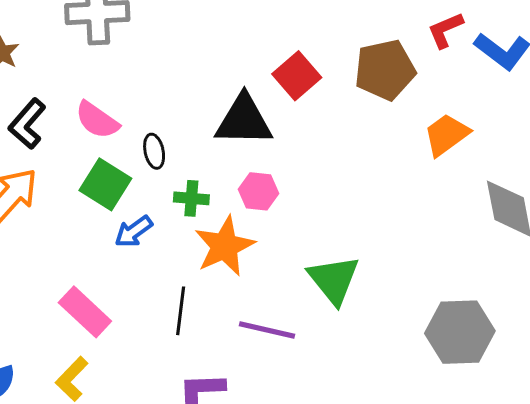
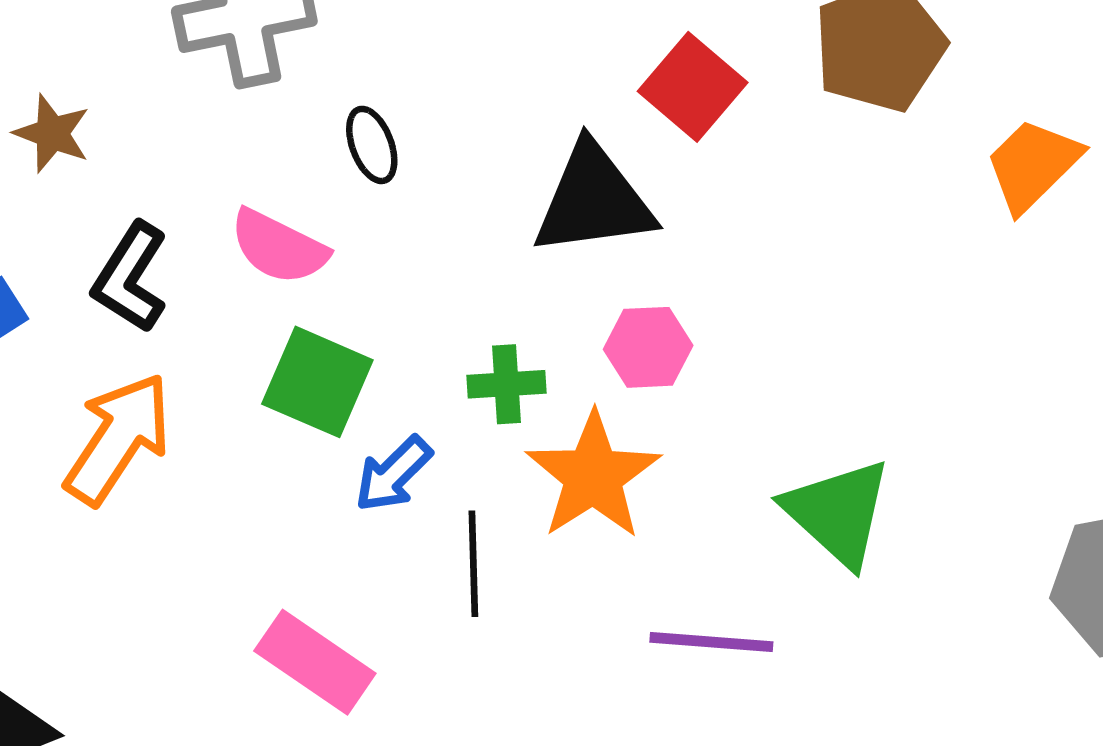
black ellipse: (154, 151) -> (372, 145), moved
black line: (181, 311) -> (473, 564), moved

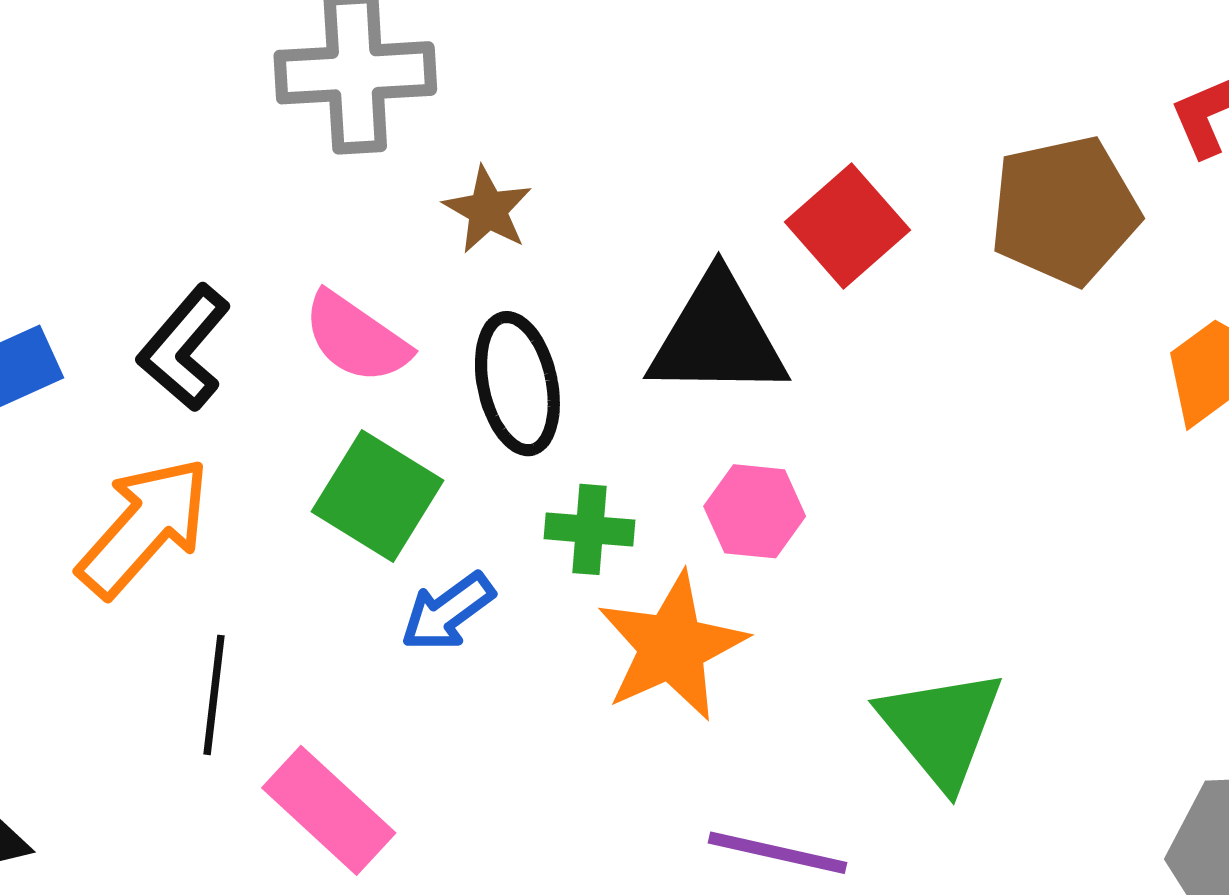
brown star: (52, 133) -> (488, 210), moved
black ellipse: (372, 145) -> (517, 384), moved, size x1.6
black line: (473, 564) -> (214, 695), moved

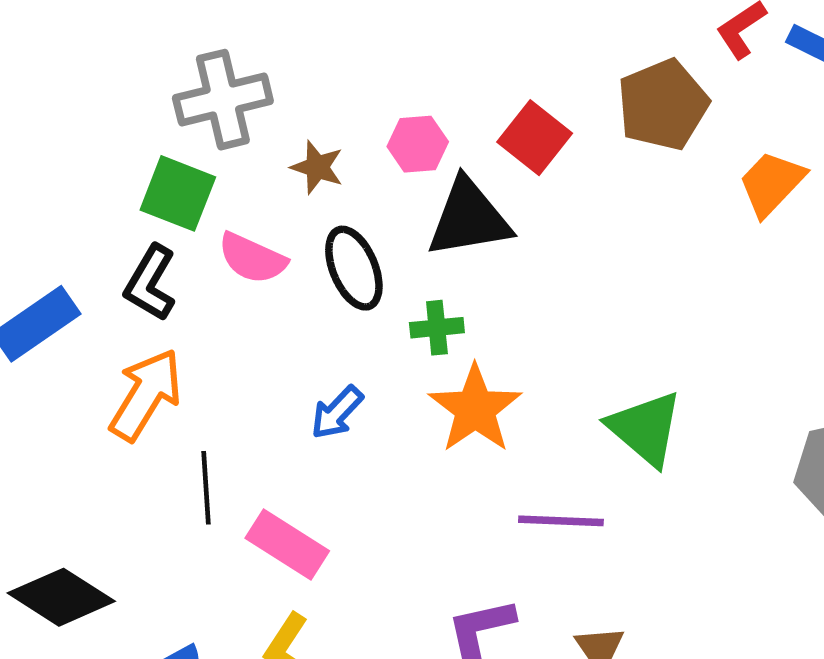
green square: (377, 496) -> (178, 193), moved
pink hexagon: (755, 511) -> (418, 144), moved
green cross: (589, 529) -> (437, 328), moved

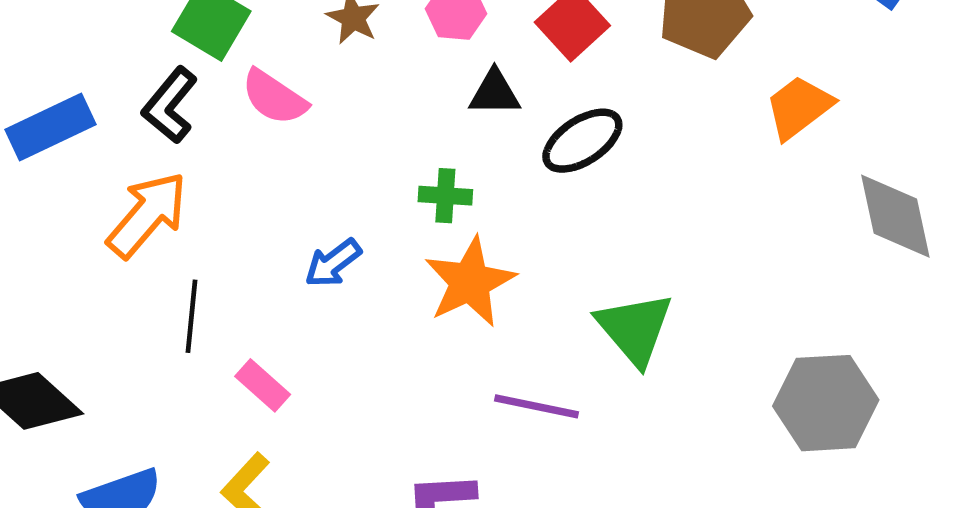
black triangle: (469, 218) -> (494, 93), size x0.6
black ellipse: (354, 268) -> (582, 141), moved, turned 70
pink rectangle: (287, 544) -> (263, 385), size x0.7

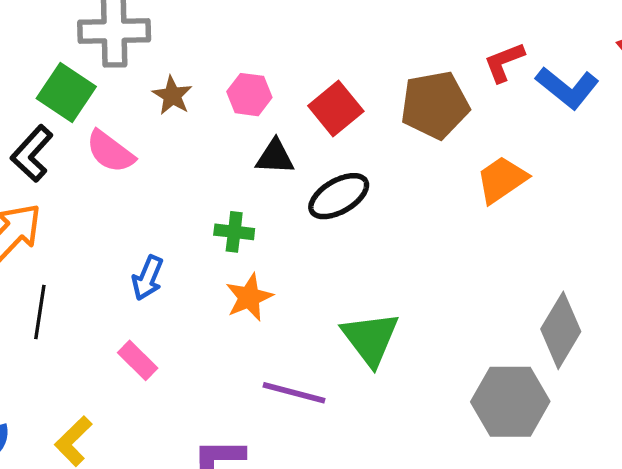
gray diamond: (895, 216) -> (561, 330), moved, turned 40
blue arrow: (333, 263) -> (148, 278), turned -33
orange star: (470, 282) -> (249, 297), size x0.7
pink rectangle: (263, 385) -> (138, 360), moved

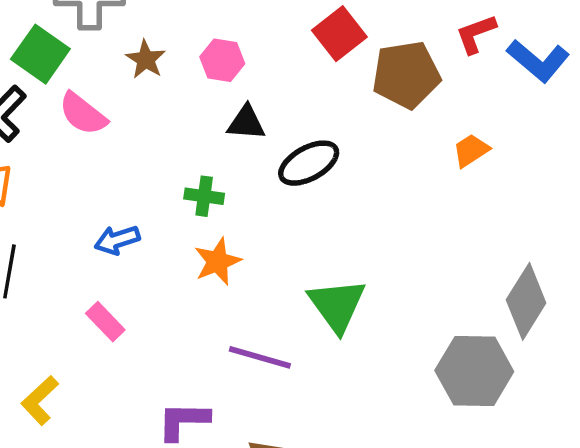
red square: (336, 109) -> (339, 34), moved
orange trapezoid: (502, 180) -> (471, 150), size x0.7
blue arrow: (148, 278) -> (117, 240), turned 48

